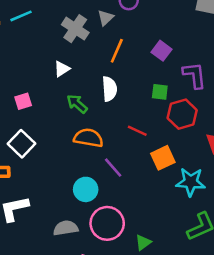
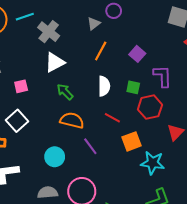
gray cross: (75, 29) -> (49, 32), moved
white triangle: (62, 69) -> (55, 62), size x1.5
white semicircle: (109, 89) -> (104, 86), moved
cyan circle: (86, 189) -> (55, 157), moved

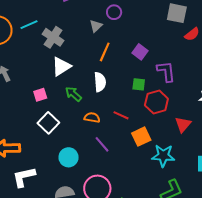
pink square: (21, 86) -> (40, 95), moved
white semicircle: (104, 86) -> (100, 82), moved
orange semicircle: (72, 120) -> (92, 118), moved, size x0.7
white square: (17, 121) -> (48, 123), moved

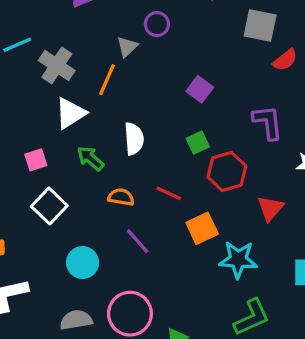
orange line: (105, 52) -> (107, 80), moved
purple L-shape: (166, 71) -> (268, 122), moved
green square: (139, 84) -> (198, 143), turned -32

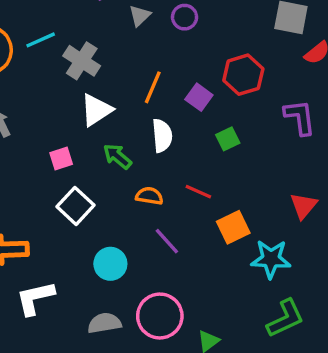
gray triangle: (127, 47) -> (140, 16), moved
orange line: (107, 80) -> (153, 87), moved
purple square: (200, 89) -> (199, 97), moved
red hexagon: (227, 172) -> (243, 75), moved

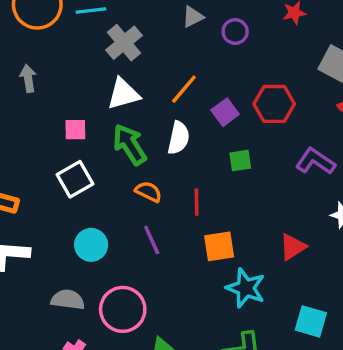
purple L-shape: (300, 117) -> (315, 161), turned -66
green arrow: (117, 156) -> (130, 144), size x1.4
red line: (198, 192) -> (197, 202), turned 48

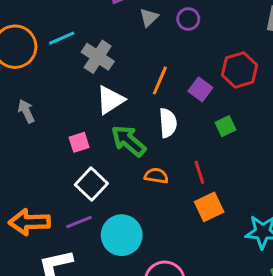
purple line: (152, 240) -> (79, 222), moved, turned -70
cyan circle: (91, 245) -> (122, 235), size x1.4
orange square: (219, 246) -> (209, 207), moved

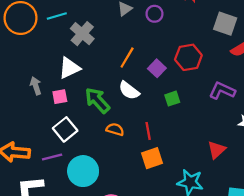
white triangle: (110, 100) -> (69, 68), moved
gray arrow: (26, 111) -> (36, 86), moved
white semicircle: (168, 123) -> (129, 90), turned 125

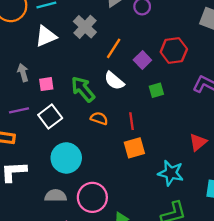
gray cross: (82, 34) -> (85, 27), moved
white triangle: (69, 68) -> (46, 36), moved
purple line: (52, 157) -> (19, 110), moved

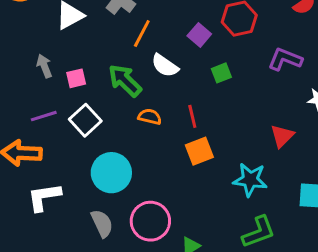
orange line: (114, 48) -> (142, 33), moved
gray semicircle: (56, 196) -> (102, 223), turned 70

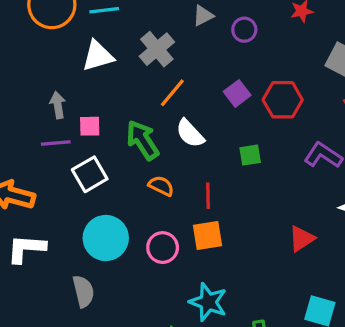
purple square: (199, 35) -> (237, 93), moved
purple line: (44, 116) -> (56, 143), moved
cyan star: (250, 180) -> (208, 302), moved
pink circle: (150, 221) -> (163, 248), moved, size x0.7

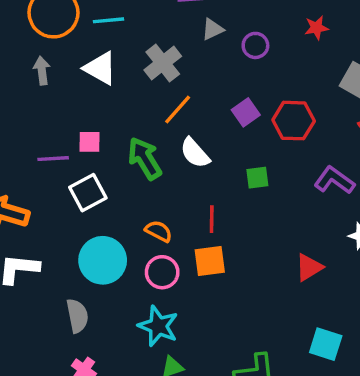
white triangle: (98, 56) -> (100, 68), turned 44
gray arrow: (58, 105) -> (42, 70), moved
orange semicircle: (161, 186) -> (159, 231), moved
cyan star: (208, 302) -> (158, 326), moved

